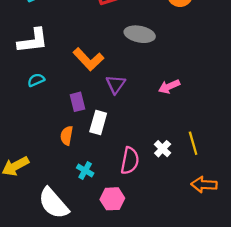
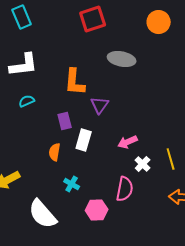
orange L-shape: (88, 59) -> (75, 82), turned 48
pink arrow: (169, 87) -> (128, 142), moved
pink semicircle: (130, 161) -> (125, 189), moved

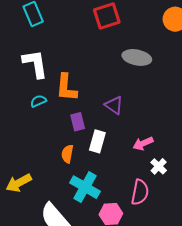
white L-shape: (24, 65) -> (35, 64), turned -92
orange L-shape: (75, 82) -> (66, 88), moved
purple triangle: (100, 105) -> (114, 105), turned -30
cyan cross: (72, 184) -> (85, 187), size x1.8

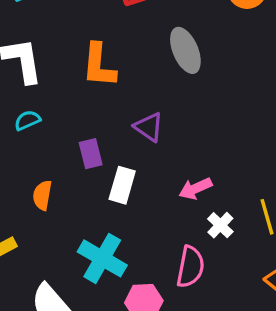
gray ellipse: (137, 57) -> (185, 50), turned 56
orange L-shape: (66, 88) -> (99, 65), moved
orange semicircle: (67, 154) -> (42, 195), moved

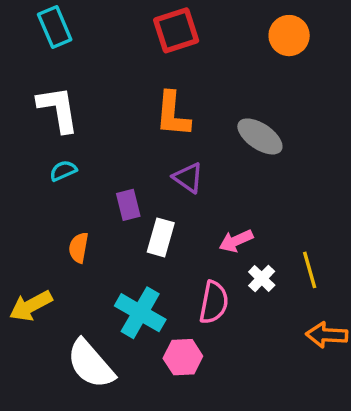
gray ellipse: (185, 50) -> (260, 136), moved, turned -33
orange L-shape: (99, 65) -> (173, 114), moved
pink semicircle: (190, 267) -> (214, 302), moved

